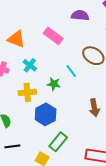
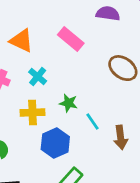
cyan line: (71, 71) -> (93, 122), moved

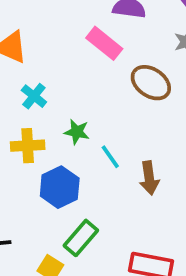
pink rectangle: (71, 39) -> (104, 43), moved

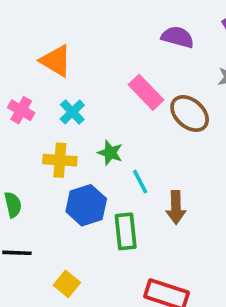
pink rectangle: (104, 43) -> (146, 92), moved
green rectangle: (81, 238) -> (126, 231), moved, turned -54

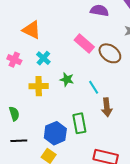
cyan line: (140, 182) -> (94, 87), moved
blue hexagon: (86, 205) -> (55, 133), moved

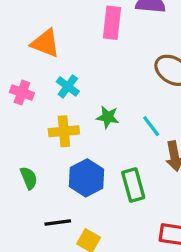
pink rectangle: (84, 43) -> (112, 23), moved, turned 60
blue hexagon: (55, 133) -> (86, 178), moved
black line: (19, 141) -> (58, 223), moved

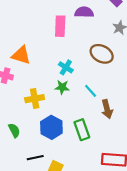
orange triangle: (45, 43) -> (21, 55), moved
cyan cross: (68, 86) -> (66, 67), moved

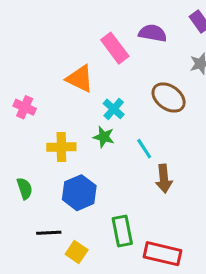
pink rectangle: (60, 26) -> (115, 48), turned -48
orange triangle: (21, 55) -> (80, 79), moved
green rectangle: (82, 130) -> (122, 231), moved

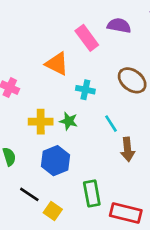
cyan cross: (114, 109) -> (85, 90), turned -30
green star: (104, 137) -> (69, 121), moved
black line: (49, 233) -> (29, 194), turned 36

